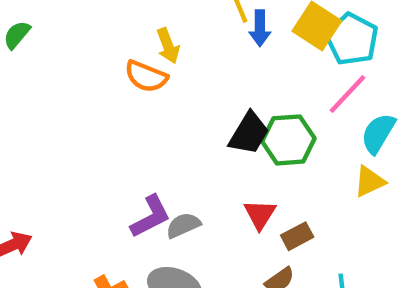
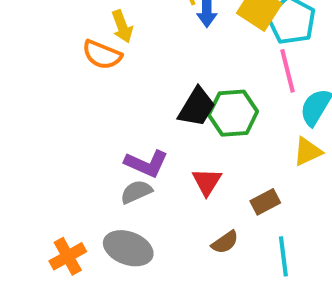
pink line: (348, 94) -> (287, 71), turned -57
purple L-shape: (150, 217) -> (146, 164), moved, turned 51
brown rectangle: (297, 236) -> (265, 202), moved

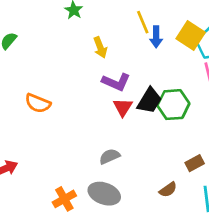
orange semicircle: (102, 55) -> (38, 103), moved
purple L-shape: (146, 164) -> (116, 82), moved
red triangle: (207, 182) -> (123, 107), moved

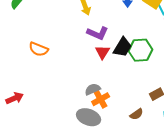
orange cross: (64, 199) -> (101, 99), moved

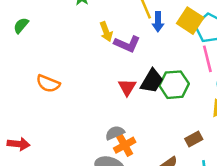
purple L-shape: (98, 33) -> (127, 44), moved
red arrow: (15, 98) -> (19, 144), turned 30

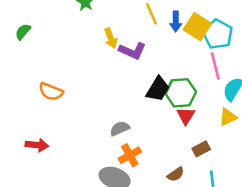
blue arrow: (158, 22) -> (176, 22), moved
red triangle: (127, 87) -> (186, 116), moved
gray semicircle: (115, 133) -> (120, 128), moved
red arrow: (19, 144) -> (37, 145), moved

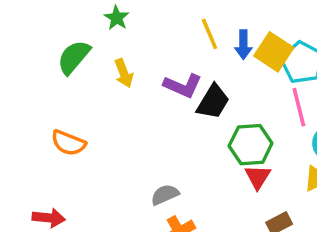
green semicircle: (23, 32) -> (74, 57), moved, size x1.5
yellow arrow: (111, 38) -> (124, 73), moved
black trapezoid: (158, 89) -> (213, 102), moved

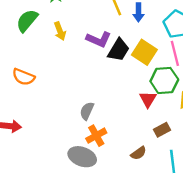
yellow square: (274, 52) -> (144, 52), moved
green hexagon: (251, 145) -> (164, 80), moved
gray semicircle: (165, 195) -> (87, 111), turned -42

